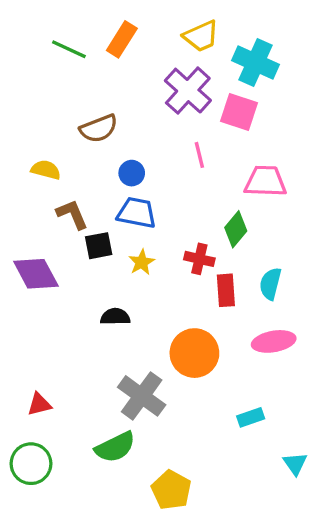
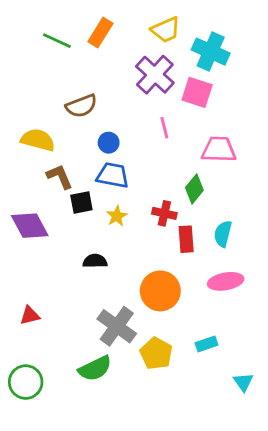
yellow semicircle: (46, 170) -> (38, 140), size x1.4
red triangle: (39, 404) -> (30, 315), moved
yellow pentagon: (171, 490) -> (156, 353), moved

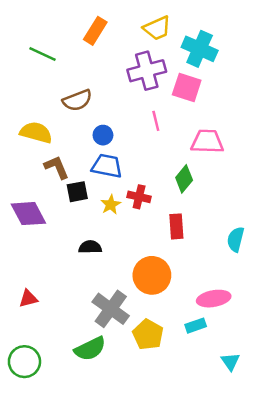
green line: (57, 41) -> (42, 54), moved
purple cross: (155, 75) -> (147, 71), turned 33
red cross: (164, 213) -> (139, 197), moved
cyan semicircle: (223, 234) -> (236, 239), moved
pink ellipse: (226, 281) -> (214, 299), moved

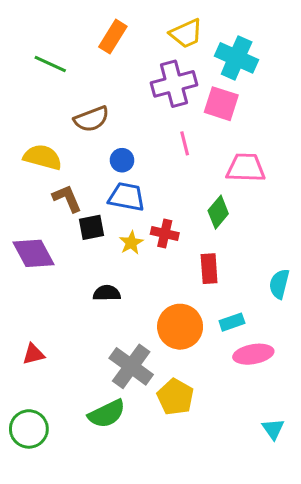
cyan rectangle: (196, 326) -> (232, 322), moved

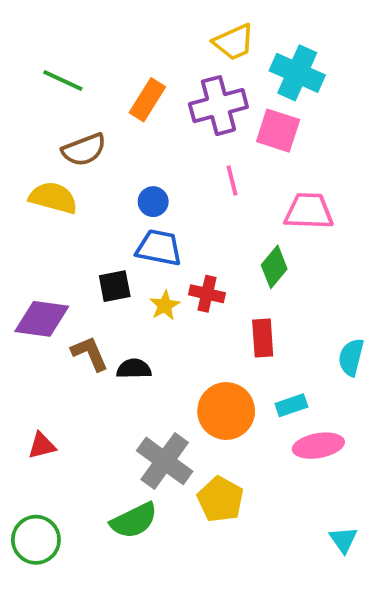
orange rectangle: (113, 37) -> (147, 100), moved
brown semicircle: (91, 119) -> (84, 150), moved
brown L-shape: (67, 198) -> (90, 353), moved
purple diamond: (33, 253) -> (42, 319), turned -54

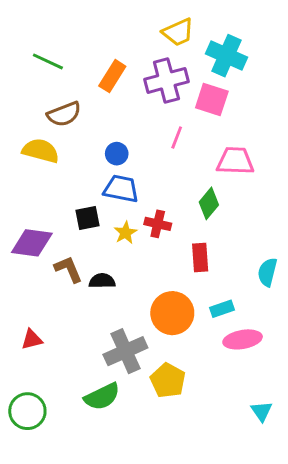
pink line: (232, 180) -> (177, 138), turned 35
gray cross: (165, 461) -> (125, 351), turned 30

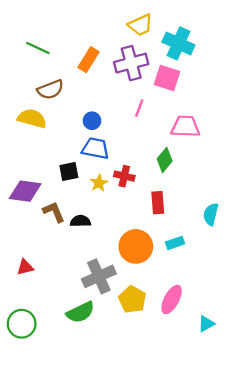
pink ellipse: (243, 339) -> (172, 300), moved, turned -52
cyan triangle: (262, 411) -> (206, 324), turned 36

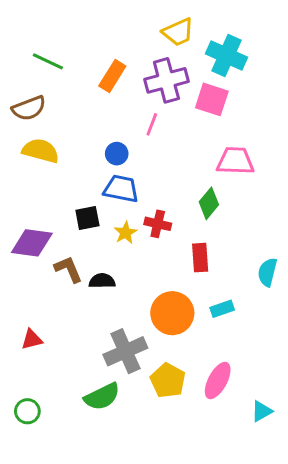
brown semicircle: (50, 90) -> (29, 108), moved
pink line: (139, 108) -> (152, 124), moved
green circle: (22, 324) -> (27, 411), size x0.7

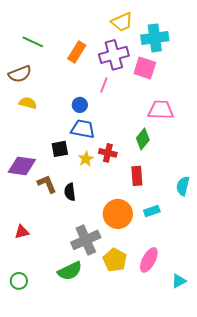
cyan cross: (226, 56) -> (155, 38), turned -32
yellow semicircle: (41, 151) -> (28, 103), size x0.7
black semicircle: (102, 281) -> (70, 192), turned -96

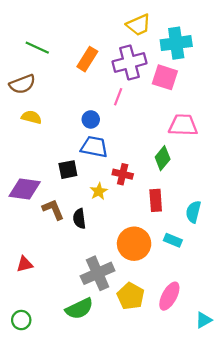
yellow star: (86, 159) -> (99, 191), moved
cyan semicircle: (183, 186) -> (193, 212), moved
cyan rectangle: (152, 211) -> (173, 240), turned 42

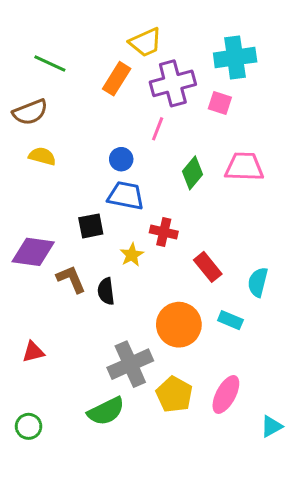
yellow trapezoid: (139, 25) -> (145, 42), moved
pink square: (165, 77) -> (220, 103), size x0.7
green diamond: (163, 158) -> (193, 173), moved
red rectangle: (156, 200) -> (208, 267), turned -35

